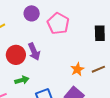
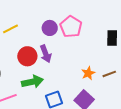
purple circle: (32, 13) -> (50, 28), moved
green arrow: (22, 80) -> (32, 82), size x1.5

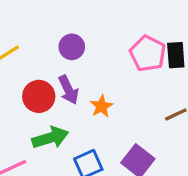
pink pentagon: (71, 27) -> (148, 53), moved
orange star: (88, 73) -> (101, 106), moved

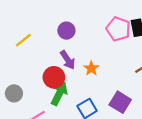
red circle: (39, 96) -> (54, 77), moved
green arrow: (50, 138) -> (59, 94), turned -40

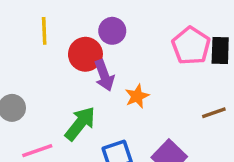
yellow line: (23, 40) -> (44, 31), turned -66
red circle: (54, 77) -> (85, 54), moved

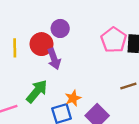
yellow line: (44, 31) -> (15, 48), moved
orange star: (137, 96) -> (73, 98), moved

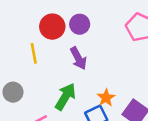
red circle: (41, 44) -> (52, 27), moved

